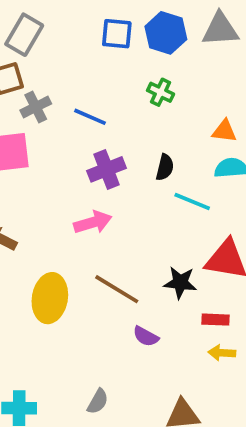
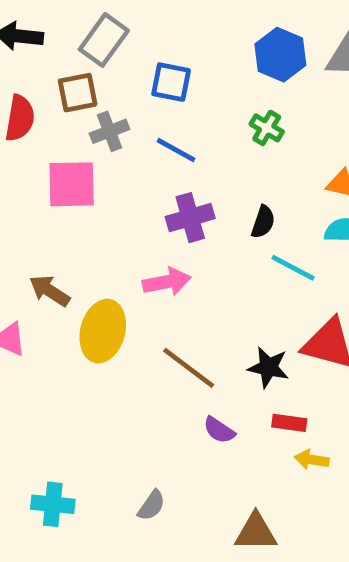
blue square: (117, 34) -> (171, 82), moved
yellow ellipse: (50, 298) -> (103, 331), moved
red rectangle: (215, 320) -> (289, 423), moved

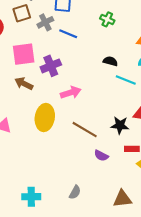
gray cross: (110, 131) -> (45, 22), moved
purple cross: (190, 218) -> (51, 66), moved
black semicircle: (263, 222) -> (110, 61), turned -88
brown arrow: (50, 291) -> (24, 84), moved

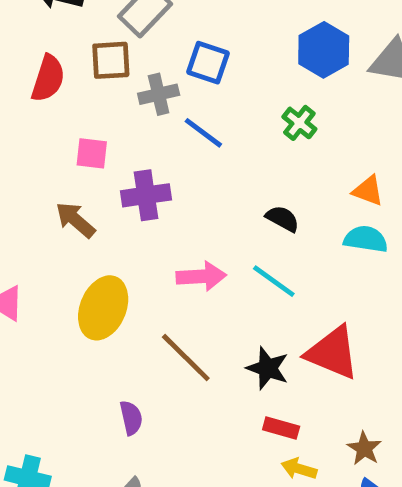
pink square: (24, 54) -> (92, 153), size x0.6
cyan line: (126, 80) -> (274, 281), moved
pink arrow: (71, 93) -> (201, 276), moved
purple semicircle: (101, 156) -> (131, 418), moved, turned -144

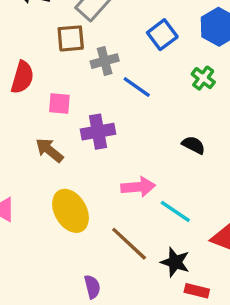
blue square: (208, 63) -> (162, 35), moved, turned 36
red semicircle: (48, 78) -> (22, 77), moved
cyan line: (274, 281) -> (175, 211), moved
yellow ellipse: (103, 308) -> (71, 211), turned -51
black star: (268, 368) -> (175, 262), moved

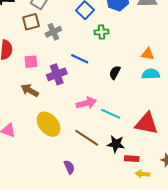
green cross: (203, 78) -> (101, 32), moved, turned -32
blue line: (137, 87) -> (80, 59), moved
black semicircle: (193, 145) -> (115, 73), turned -80

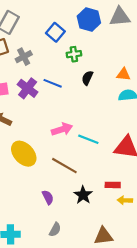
black semicircle: (115, 73) -> (87, 78), moved
purple cross: (57, 74) -> (28, 88), moved, turned -30
black star: (116, 144) -> (83, 195), moved, turned 30

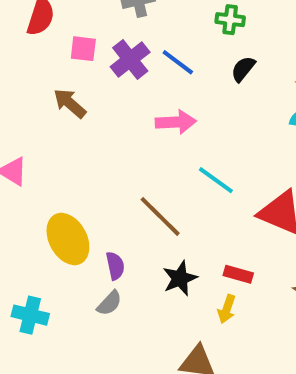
pink arrow: (62, 129) -> (176, 122), moved
yellow ellipse: (24, 154) -> (68, 239), moved
yellow arrow: (125, 200) -> (227, 309), moved, turned -88
gray semicircle: (55, 230) -> (109, 303), moved

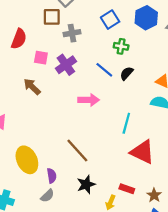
blue line: (178, 62) -> (104, 70), moved
cyan line: (216, 180) -> (126, 123), moved, turned 66
red rectangle: (238, 274) -> (127, 189), moved

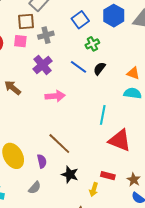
green cross: (121, 46) -> (92, 44), turned -32
pink square: (41, 58) -> (20, 41), moved
pink arrow: (89, 100) -> (55, 96), moved
purple semicircle: (52, 176) -> (42, 161), moved
black star: (86, 184) -> (70, 174), turned -30

